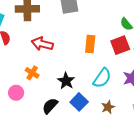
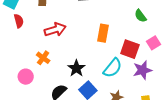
red arrow: (42, 44) -> (55, 30), turned 145
red square: (120, 45) -> (130, 49), moved, turned 36

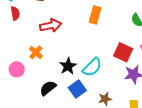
orange rectangle: (103, 33) -> (95, 15), moved
cyan semicircle: (113, 68) -> (92, 67), moved

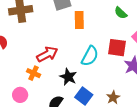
red arrow: (51, 26) -> (47, 54), moved
cyan semicircle: (92, 67) -> (90, 56), moved

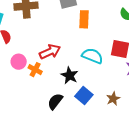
cyan semicircle: (90, 56) -> (92, 56), turned -100
pink circle: (20, 95) -> (19, 62), moved

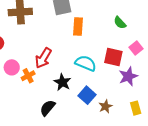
red arrow: (50, 52) -> (43, 58), turned 145
orange cross: (35, 70) -> (28, 76), turned 32
blue square: (84, 96) -> (87, 95), moved

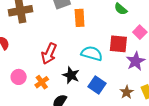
pink circle: (12, 67) -> (19, 77), moved
orange cross: (28, 76) -> (42, 82), moved
brown star: (106, 106) -> (127, 92), moved

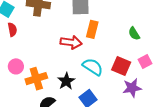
red arrow: (49, 54) -> (71, 42), moved, turned -125
orange cross: (42, 82) -> (36, 79), size x1.5

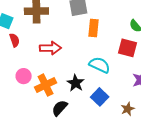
red arrow: (71, 42) -> (50, 48), moved
red square: (121, 66) -> (127, 48), moved

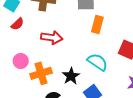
red semicircle: (14, 40) -> (17, 24), turned 56

